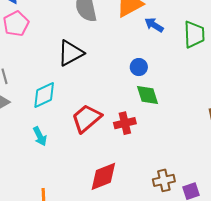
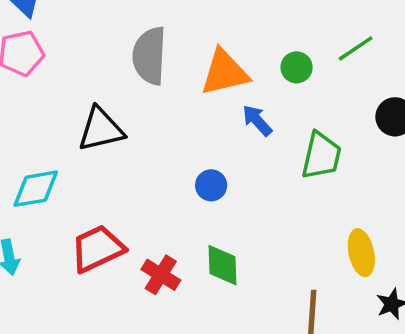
green diamond: (148, 95) -> (223, 265), moved
red cross: (125, 123) -> (161, 275), turned 30

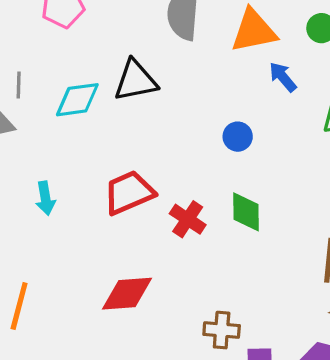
cyan diamond: (36, 189) -> (77, 100), moved

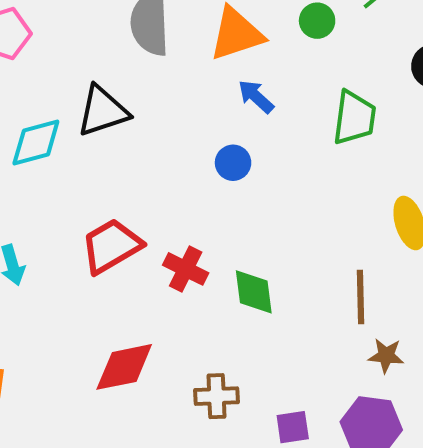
blue arrow: (283, 77) -> (256, 97), moved
green diamond: (246, 212) -> (254, 292), moved
brown cross: (222, 330) -> (217, 396), moved

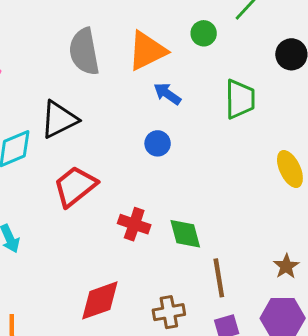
red trapezoid: (111, 246) -> (75, 186), moved
brown line: (361, 297) -> (219, 278), moved
brown star: (386, 356) -> (286, 266), turned -30

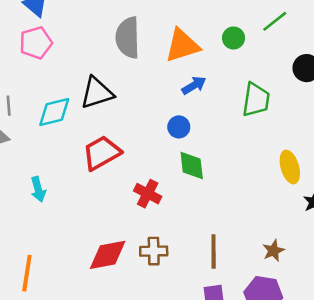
blue arrow: (167, 94) -> (194, 85), turned 105
green diamond: (185, 234) -> (192, 166), moved
brown cross: (169, 312) -> (154, 251), moved

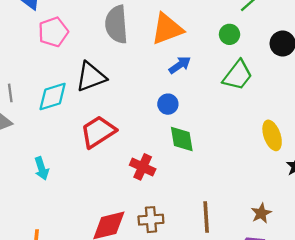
green circle: (234, 38) -> (230, 34), moved
pink pentagon: (36, 43) -> (53, 32), moved
green trapezoid: (256, 100) -> (238, 75), turned 32

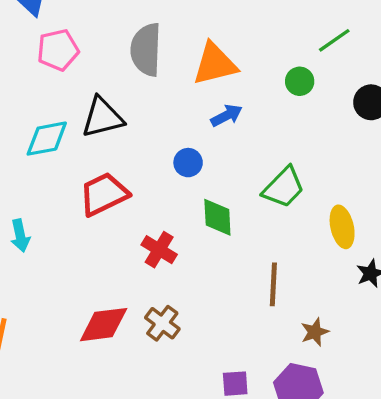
green trapezoid: (238, 75) -> (284, 187), moved
blue circle: (168, 104) -> (188, 163), moved
brown line: (206, 217) -> (273, 284), moved
brown cross: (151, 220) -> (162, 323), turned 35

